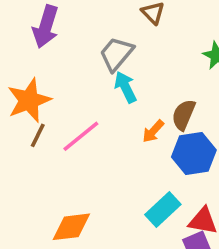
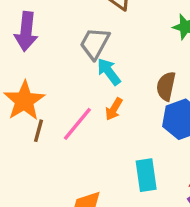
orange arrow: (153, 131) -> (114, 109), moved
cyan rectangle: (163, 209) -> (146, 175), moved, turned -44

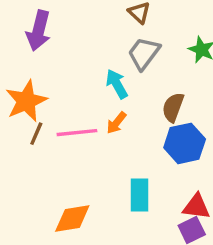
gray trapezoid: (95, 43) -> (144, 53), moved
pink line: (77, 124) -> (77, 133), turned 36

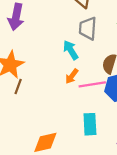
gray trapezoid: (144, 53) -> (88, 28), turned -30
pink line: (77, 133) -> (92, 84), moved

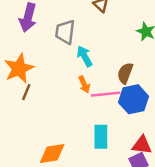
gray trapezoid: (88, 28) -> (65, 32), moved
orange arrow: (72, 76) -> (84, 84), turned -63

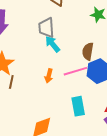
gray trapezoid: (65, 32) -> (46, 28), moved
orange arrow: (84, 84) -> (49, 76), moved, turned 48

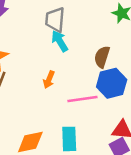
pink line: (75, 71) -> (82, 99), moved
cyan rectangle: (78, 106) -> (69, 139), moved

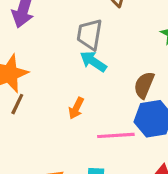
cyan arrow: (60, 41) -> (93, 61), turned -30

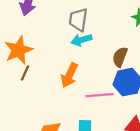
cyan arrow: (93, 61) -> (81, 40), turned -48
orange arrow: (76, 108) -> (69, 75), size x1.5

